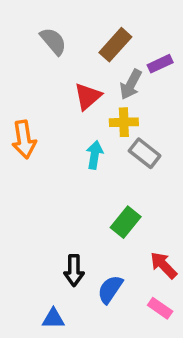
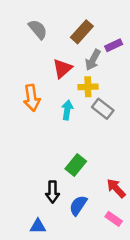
orange arrow: (24, 139) -> (32, 98), moved
green rectangle: (126, 222) -> (76, 165), moved

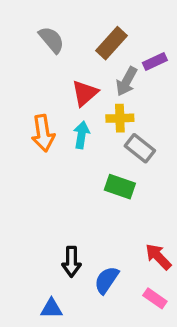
cyan arrow: (67, 110) -> (81, 135), moved
green rectangle: (76, 165) -> (120, 187), moved, turned 70

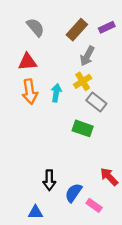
purple rectangle: (155, 61) -> (107, 27), moved
red triangle: (85, 93) -> (27, 62), moved, turned 36
yellow cross: (120, 118) -> (83, 81), turned -30
pink rectangle: (155, 298) -> (94, 205), moved

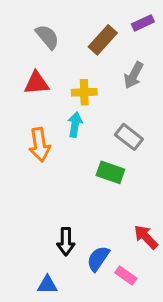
purple rectangle: (107, 27) -> (143, 23), moved
gray arrow: (87, 56) -> (134, 75), moved
yellow cross: (83, 81) -> (84, 92), moved, turned 30
orange arrow: (30, 92) -> (40, 145), moved

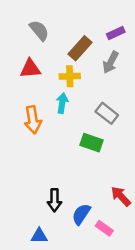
purple rectangle: (143, 23) -> (116, 33), moved
brown rectangle: (103, 40) -> (80, 48), moved

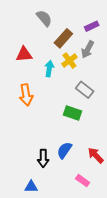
gray semicircle: (39, 30) -> (44, 18), moved
yellow cross: (70, 76) -> (69, 61), moved, turned -35
cyan arrow: (62, 103) -> (49, 69), moved
blue semicircle: (81, 214) -> (64, 150), moved

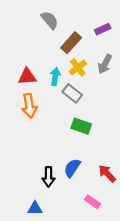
gray arrow: (88, 49) -> (105, 64), moved
red triangle: (24, 54) -> (27, 76), moved
gray rectangle: (85, 90) -> (72, 93), moved

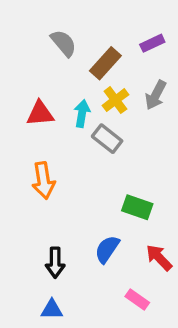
gray semicircle: (50, 20) -> (64, 43), moved
orange arrow: (29, 106) -> (43, 180), moved
green rectangle: (81, 126) -> (137, 207), moved
black arrow: (48, 177) -> (55, 263), moved

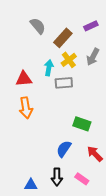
red triangle: (40, 113) -> (24, 79), moved
gray rectangle: (107, 139) -> (64, 83), turned -42
black arrow: (55, 263) -> (57, 177), moved

